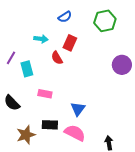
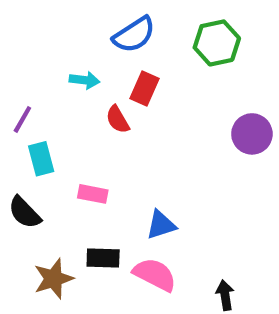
blue semicircle: (65, 17) -> (134, 35), size x1.5
cyan rectangle: (27, 69) -> (41, 159), moved
blue triangle: (78, 109) -> (161, 225), turned 35

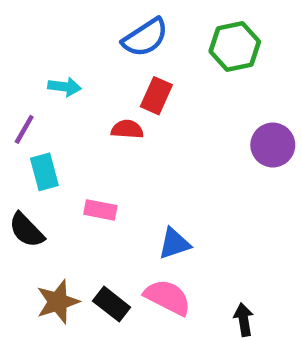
cyan arrow: (84, 80) -> (65, 87), moved
red semicircle: (118, 119) -> (127, 129), turned 124
black rectangle: (103, 258) -> (112, 304), moved, turned 36

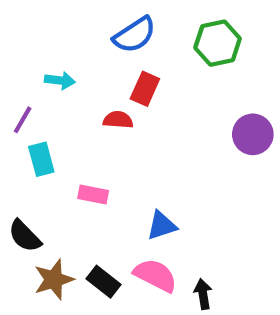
black semicircle: (26, 230) -> (25, 236), moved
black arrow: (244, 320) -> (203, 294), moved

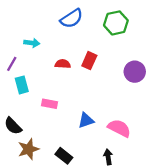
red rectangle: (145, 89) -> (89, 61), moved
pink semicircle: (155, 275) -> (119, 128), moved
black rectangle: (103, 282) -> (64, 156), moved

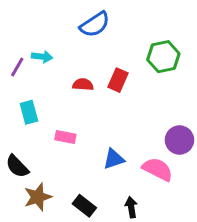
green hexagon: (116, 23) -> (163, 57), moved
purple line: (12, 64) -> (17, 67), moved
purple circle: (135, 72) -> (179, 140), moved
black arrow: (108, 157) -> (131, 207), moved

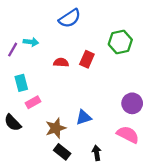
pink rectangle: (65, 137) -> (33, 102), moved, turned -40
pink semicircle: (158, 169) -> (128, 135), moved
brown star: (38, 197) -> (56, 128), moved

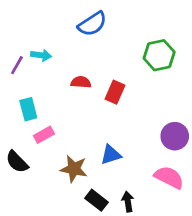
red rectangle: (87, 59) -> (115, 92), moved
brown star: (56, 128) -> (74, 169), turned 30
black rectangle: (62, 152) -> (97, 200), moved

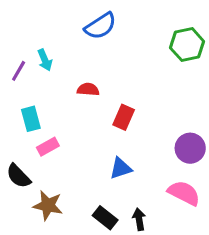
cyan arrow: (41, 55) -> (45, 60), turned 60
green hexagon: (159, 55) -> (187, 45), moved
red rectangle: (115, 92) -> (124, 117), moved
brown star: (74, 169) -> (48, 205), moved

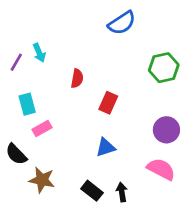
blue semicircle: (100, 26) -> (122, 23), moved
green hexagon: (187, 45) -> (164, 68), moved
red semicircle: (88, 89) -> (77, 78), turned 96

